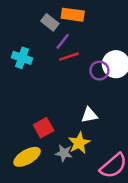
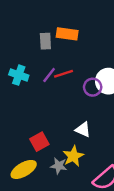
gray rectangle: (50, 22) -> (45, 41), turned 49
purple line: (63, 41) -> (49, 75), moved
white triangle: (89, 115) -> (83, 130), turned 35

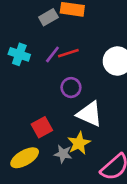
gray rectangle: (45, 41) -> (48, 17), turned 63
purple circle: (93, 87) -> (71, 88), moved
white triangle: (83, 130) -> (90, 114), size x1.5

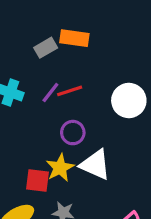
red square: (42, 127) -> (38, 181), turned 36
yellow star: (79, 143) -> (60, 168), moved

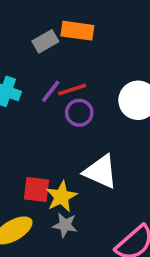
purple circle: (73, 133) -> (79, 113), moved
yellow star: (60, 168) -> (61, 197), moved

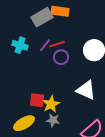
gray rectangle: (45, 41) -> (42, 17), size x1.5
white triangle: (101, 172) -> (86, 90), moved

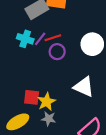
cyan cross: (20, 45) -> (25, 39), moved

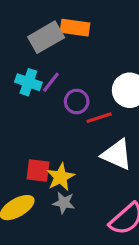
red line: (53, 38) -> (99, 118), moved

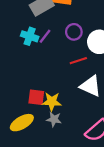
purple circle: (77, 101) -> (74, 32), moved
yellow star: (61, 177) -> (52, 102), turned 30

